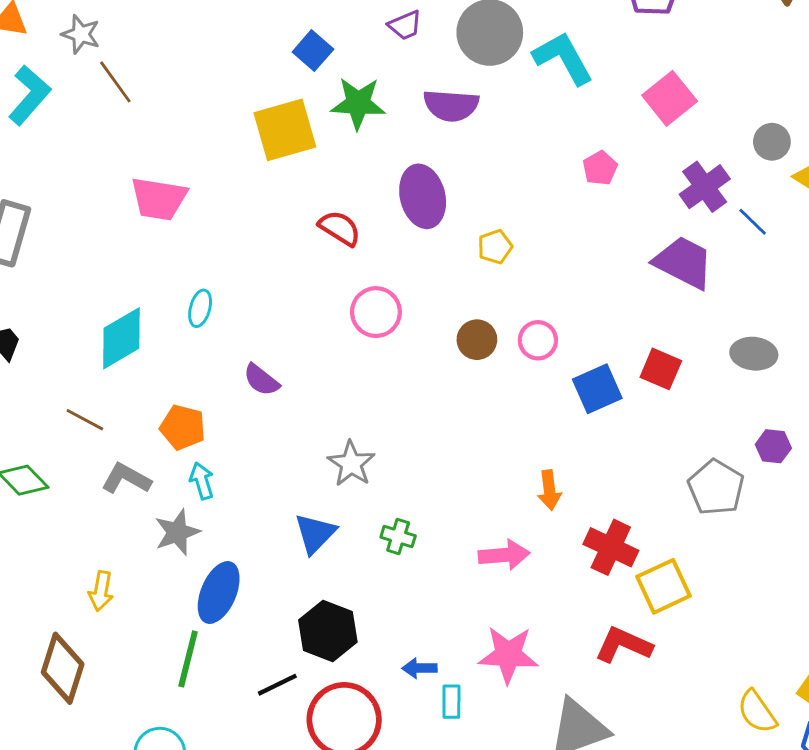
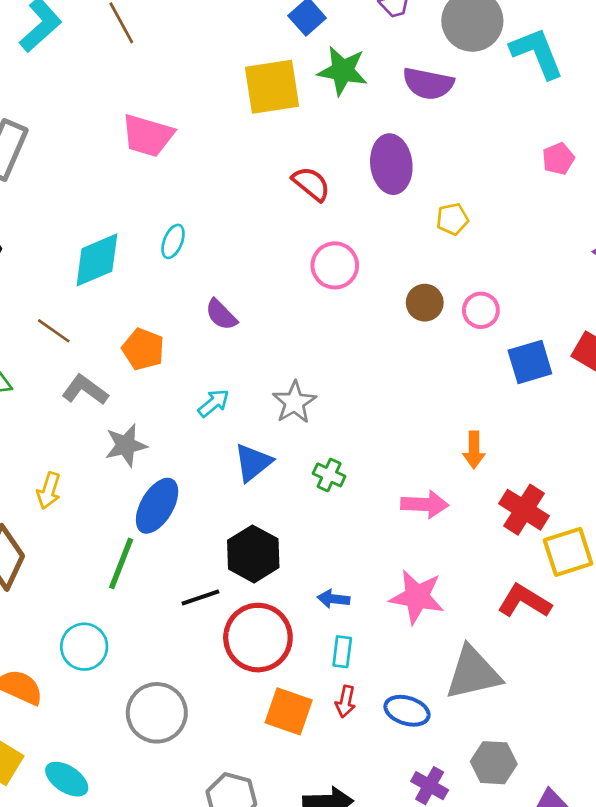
cyan arrow: (202, 481) -> (214, 403), moved, turned 60
cyan rectangle: (451, 702) -> (342, 652), moved

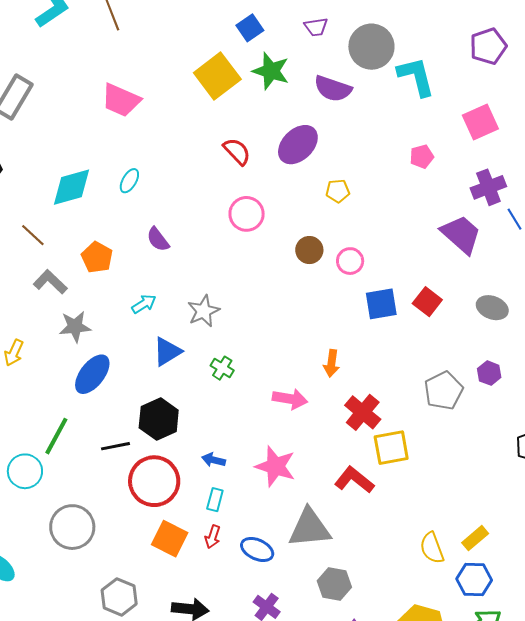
yellow square: (272, 87) -> (217, 76), turned -36
purple ellipse: (391, 164) -> (298, 145), turned 45
green line: (121, 563) -> (56, 436), moved
gray hexagon: (494, 763) -> (334, 584), moved

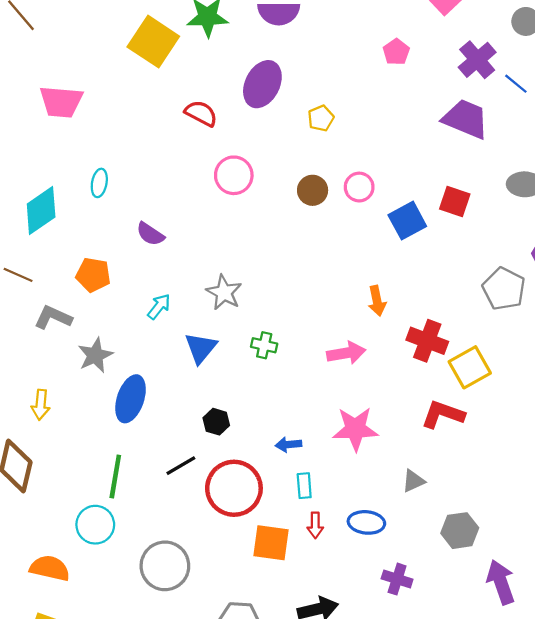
black hexagon: (159, 419) -> (216, 422), size x0.6
gray triangle: (309, 528) -> (413, 481), size x0.5

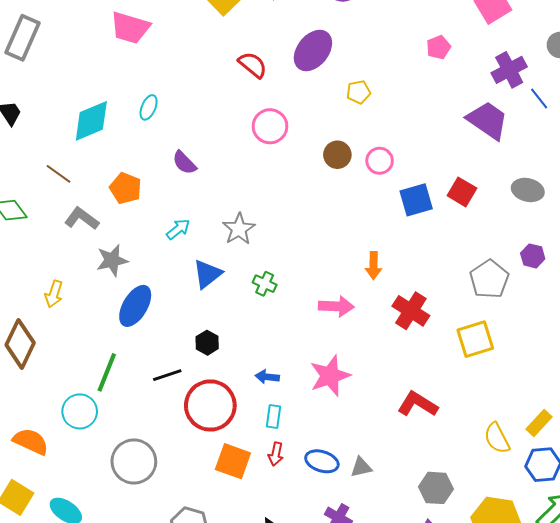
yellow square: (470, 367) -> (475, 339), moved
red L-shape: (443, 414) -> (418, 404), moved
pink star: (355, 429) -> (330, 376), turned -30
gray triangle: (413, 481) -> (361, 467), moved
gray hexagon: (460, 531) -> (436, 488), moved

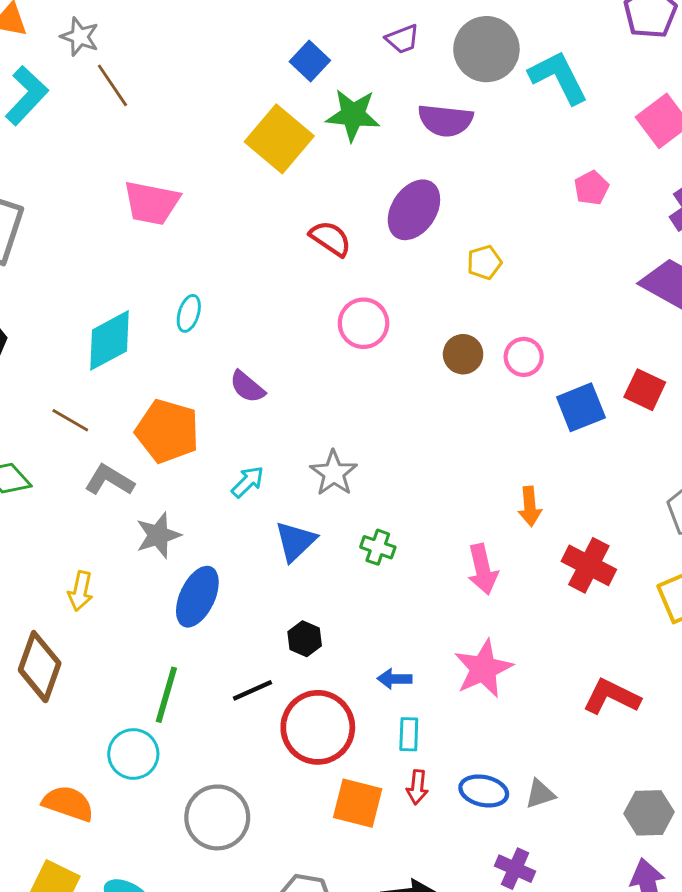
orange pentagon: (126, 188) -> (167, 431), size x1.4
pink arrow: (336, 306) -> (483, 569), turned 80

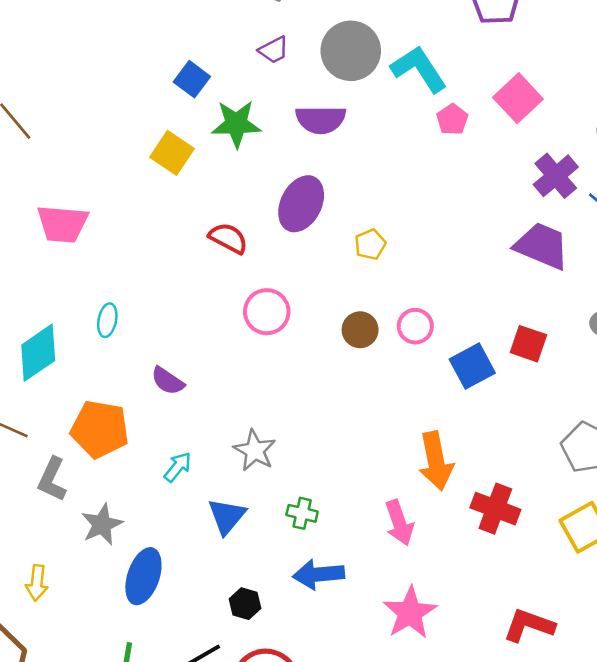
yellow square: (279, 139) -> (172, 153), size x0.7
pink pentagon: (591, 188) -> (452, 119), moved
gray L-shape: (109, 480) -> (52, 479), turned -90
orange arrow: (530, 506) -> (436, 461), size x1.6
blue arrow: (395, 679) -> (319, 574), moved, size x1.6

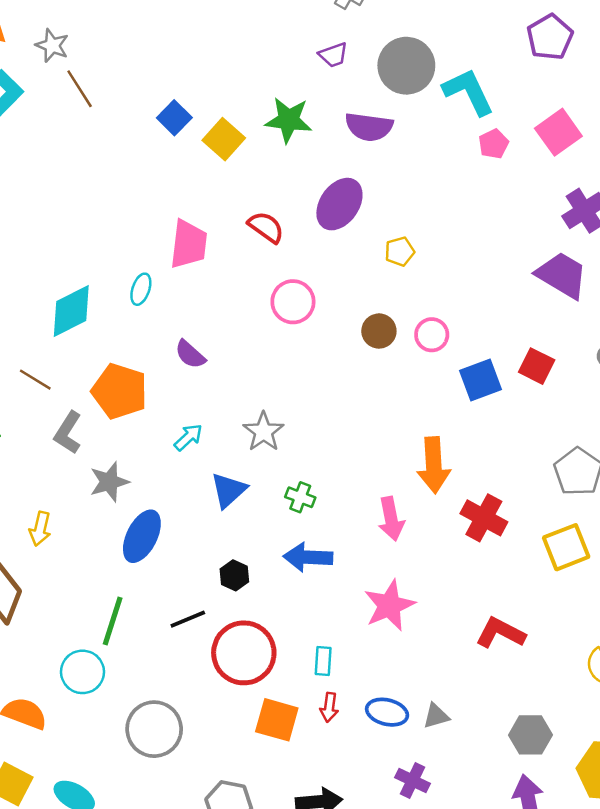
blue square: (192, 79) -> (174, 118), moved
pink trapezoid: (62, 224) -> (189, 244), moved, turned -96

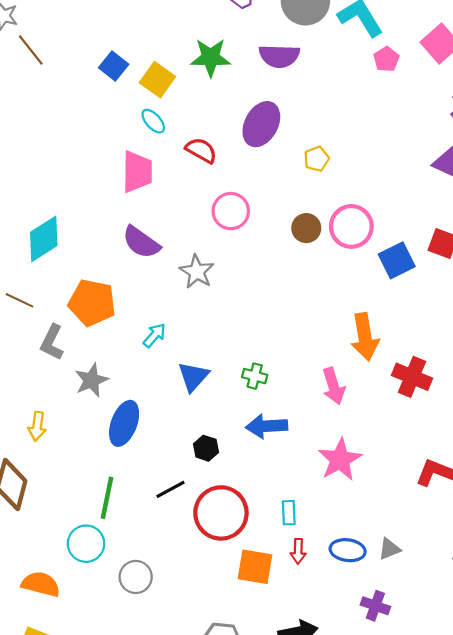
cyan ellipse: (141, 289) -> (153, 121), moved, turned -55
pink circle: (432, 335) -> (351, 226), size x1.5
purple semicircle: (190, 354) -> (141, 242), moved, size x1.4
gray star: (264, 432) -> (197, 272), moved
gray circle: (154, 729) -> (136, 577), moved, size x0.7

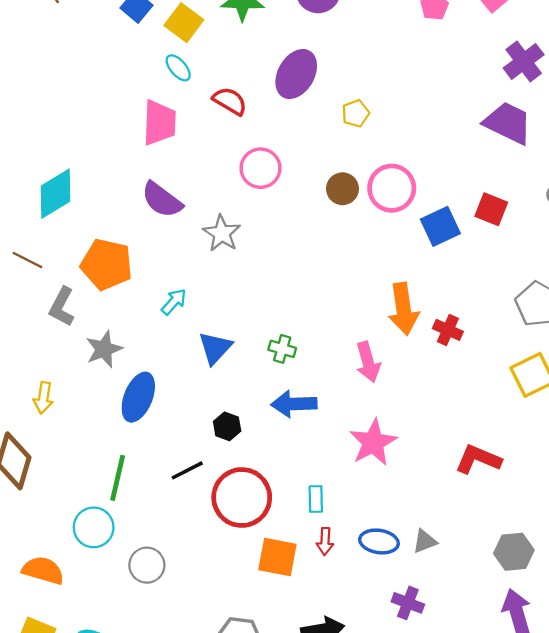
red cross: (412, 377) -> (448, 330), moved, size x0.7

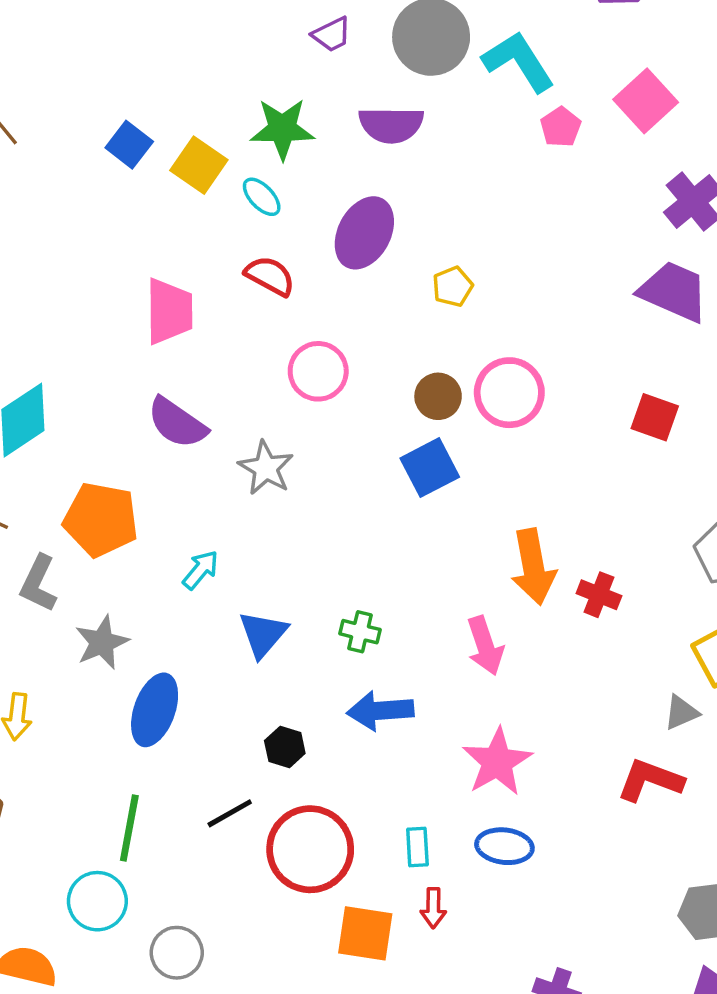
cyan ellipse: (178, 68) -> (262, 197), moved
blue square: (440, 226) -> (430, 468), moved
blue ellipse: (379, 541) -> (504, 846), moved
gray triangle: (425, 541) -> (681, 712), moved

